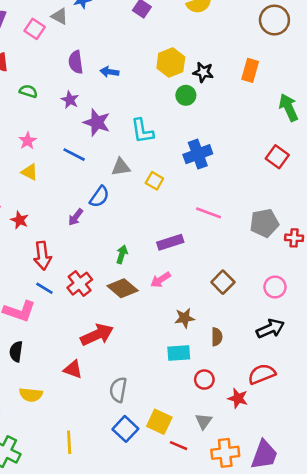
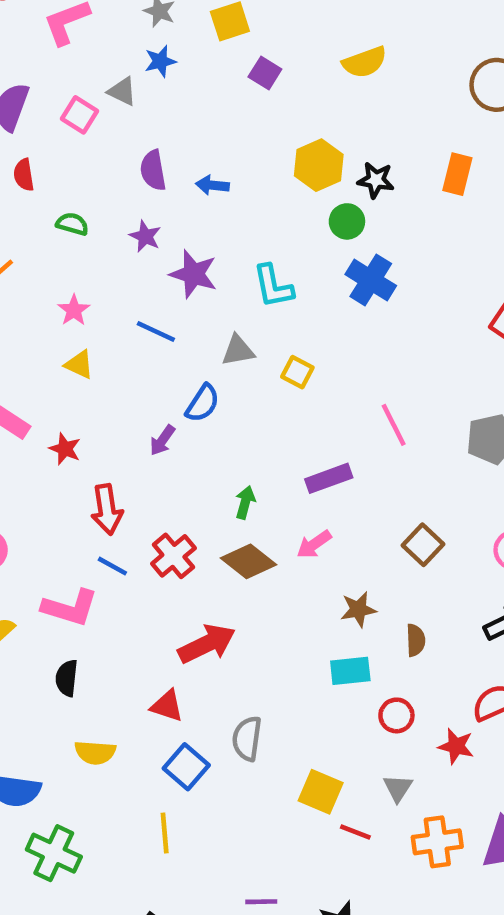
blue cross: (198, 154) -> (371, 280), moved, turned -36
pink line: (209, 213) -> (394, 425), turned 45
blue square: (125, 429) -> (186, 767), moved

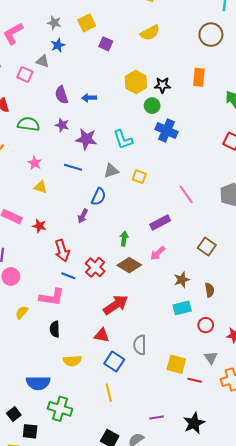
green semicircle: (72, 224) -> (28, 124), size x1.5

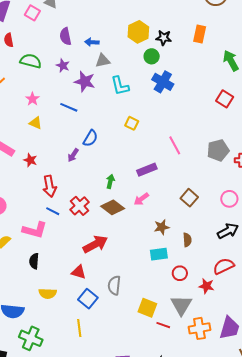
gray triangle: (111, 171) -> (103, 61), moved
gray triangle: (211, 358) -> (181, 305), size x1.6

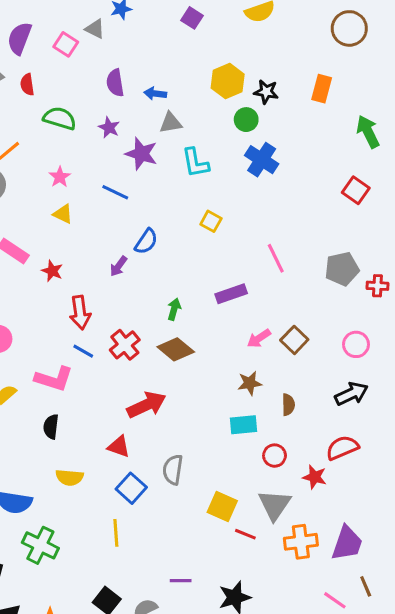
pink arrow: (141, 199) -> (259, 338), moved

